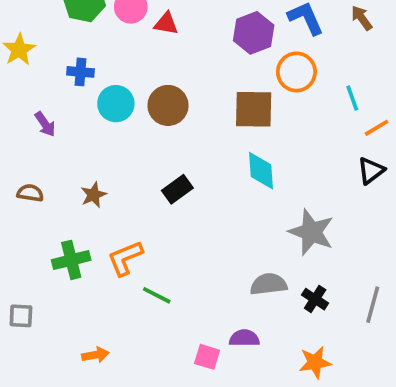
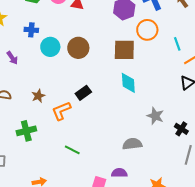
gray star: (311, 232) -> (155, 116), size x0.7
orange L-shape: (125, 258) -> (61, 111), moved
black cross: (315, 299) -> (181, 129), moved

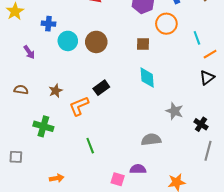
brown square: (124, 50) -> (143, 44), size x0.6
green cross: (26, 131) -> (43, 126), turned 30
green line: (72, 150) -> (90, 146), turned 42

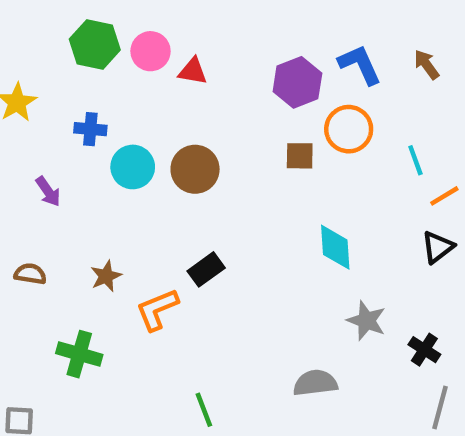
brown square: (143, 44) -> (300, 156), moved
cyan diamond: (147, 78) -> (335, 247), moved
green line: (90, 146) -> (204, 410), moved

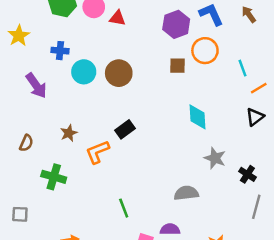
purple arrow: (48, 191) -> (36, 86), size x1.5
brown semicircle: (30, 274) -> (26, 143), moved, turned 105

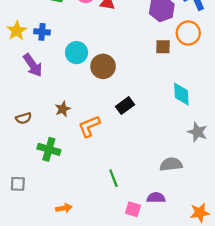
yellow star: (19, 36) -> (17, 31), moved
blue cross: (60, 51) -> (42, 32), moved
brown circle: (119, 73) -> (103, 66), moved
black rectangle: (125, 129) -> (125, 106), moved
brown semicircle: (26, 143) -> (24, 118), turned 49

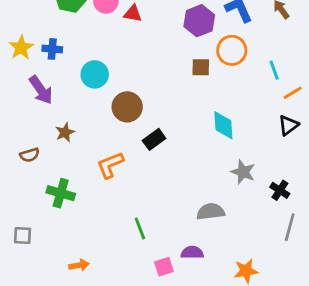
brown circle: (103, 66) -> (127, 107), moved
brown star: (63, 109) -> (65, 132), moved
pink square: (133, 209) -> (164, 267), turned -35

